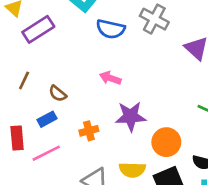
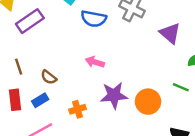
brown line: (24, 80) -> (19, 67), turned -42
red rectangle: (17, 138) -> (15, 100), moved
orange circle: (166, 142) -> (148, 102), moved

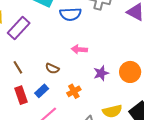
brown semicircle: (49, 77) -> (52, 69), moved
purple star: (114, 95) -> (101, 73), size x0.7

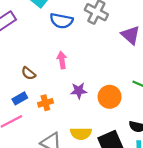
pink arrow: (79, 49) -> (62, 60), turned 63
blue rectangle: (42, 91) -> (20, 98), moved

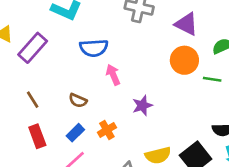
blue semicircle: (61, 21) -> (94, 48), moved
orange circle: (110, 97) -> (184, 60), moved

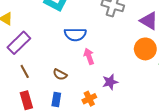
purple rectangle: (33, 48) -> (19, 43), moved
orange cross: (107, 130) -> (89, 99), moved
blue rectangle: (75, 133) -> (56, 100), turned -40

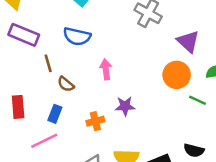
blue semicircle: (75, 34) -> (77, 36), moved
purple rectangle: (19, 43) -> (24, 35), turned 55
brown line: (25, 71) -> (48, 63), moved

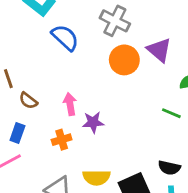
blue semicircle: (77, 36) -> (65, 38), moved, turned -148
pink arrow: (106, 69) -> (70, 104), moved
orange circle: (177, 75) -> (124, 60), moved

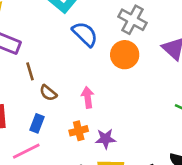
orange circle: (124, 60) -> (125, 55), moved
purple star: (93, 122) -> (106, 139), moved

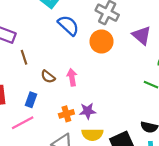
brown semicircle: (48, 93) -> (48, 77), moved
orange cross: (79, 131) -> (66, 114), moved

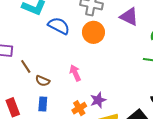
brown semicircle: (48, 77) -> (43, 81), moved

